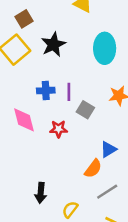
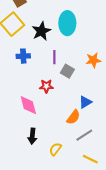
black star: (53, 44) -> (41, 31), moved
cyan ellipse: (105, 48) -> (67, 23), moved
blue cross: (46, 91) -> (23, 56), moved
pink diamond: (24, 120) -> (28, 105), moved

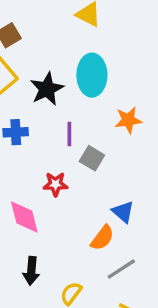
orange star: (93, 60) -> (128, 120), moved
blue triangle: (85, 102) -> (123, 212), turned -48

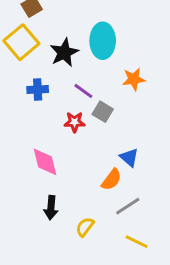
purple line: (69, 134) -> (83, 91), turned -54
red star: (56, 184) -> (75, 122), moved

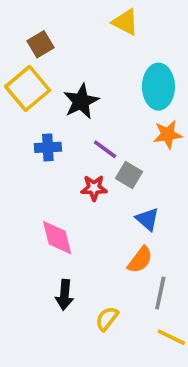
cyan ellipse: (103, 41) -> (158, 87), moved
blue triangle: (129, 157) -> (147, 219), moved
gray line: (128, 206) -> (160, 293), turned -45

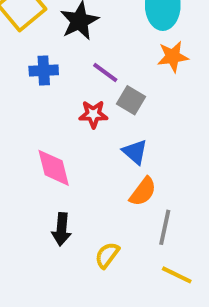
blue triangle: (147, 219) -> (135, 152), moved

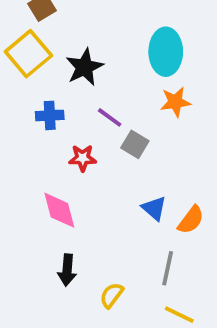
red star: (93, 114) -> (83, 158), moved
blue triangle: (135, 152) -> (154, 208), moved
orange semicircle: (143, 192) -> (191, 220), moved

